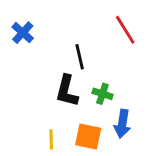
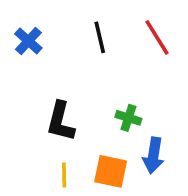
black line: (80, 57) -> (100, 37), moved
black L-shape: (67, 91) -> (61, 121), moved

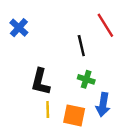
black line: (100, 37) -> (81, 46), moved
yellow line: (64, 175) -> (48, 109), moved

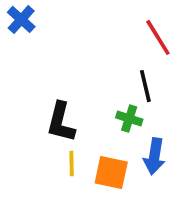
blue cross: (19, 28) -> (21, 19), moved
black line: (81, 46) -> (145, 86), moved

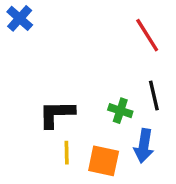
black line: (145, 86) -> (154, 96), moved
black L-shape: (61, 122) -> (57, 114), turned 75

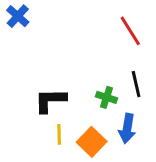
orange square: (104, 161) -> (92, 142), turned 32

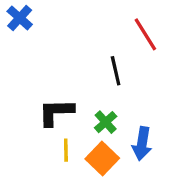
black line: (136, 84) -> (116, 71), moved
green cross: (106, 97) -> (106, 122), moved, turned 30

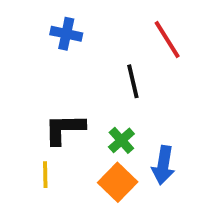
blue cross: (20, 18) -> (66, 34), moved, turned -30
yellow line: (66, 150) -> (45, 175), moved

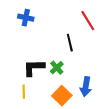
blue cross: (66, 34) -> (26, 18), moved
green cross: (121, 140) -> (57, 68), moved

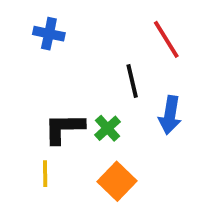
blue arrow: (86, 87) -> (170, 115), moved

